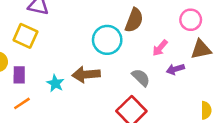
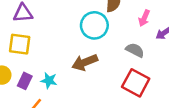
purple rectangle: (19, 75) -> (25, 81), turned 42
cyan star: (55, 83) -> (49, 80), moved

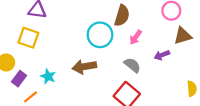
pink arrow: (144, 18) -> (136, 37), moved
purple rectangle: (25, 81) -> (19, 79), moved

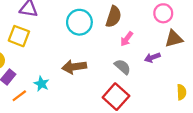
cyan circle: (100, 35) -> (79, 22), moved
cyan star: (48, 76) -> (42, 84), moved

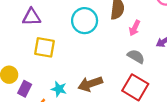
yellow square: (19, 36) -> (45, 47), moved
brown arrow: (74, 67) -> (90, 84), moved

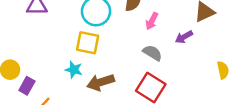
yellow square: (45, 47) -> (88, 43), moved
cyan star: (59, 89) -> (74, 70), moved

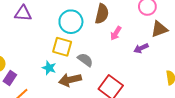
gray semicircle: (152, 53) -> (85, 60), moved

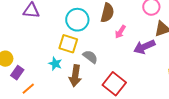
purple arrow: (141, 48) -> (144, 47), size x1.5
brown arrow: (70, 80) -> (75, 76), turned -70

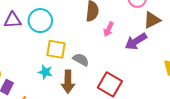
cyan circle: (77, 20) -> (40, 21), moved

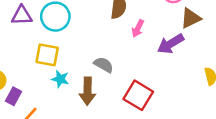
yellow square: (56, 49) -> (47, 55), moved

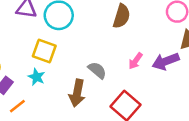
pink arrow: (138, 28) -> (135, 61), moved
cyan star: (60, 79) -> (37, 77), moved

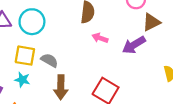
pink arrow: (135, 61) -> (100, 38), moved, turned 84
gray semicircle: (97, 70) -> (49, 60), moved

